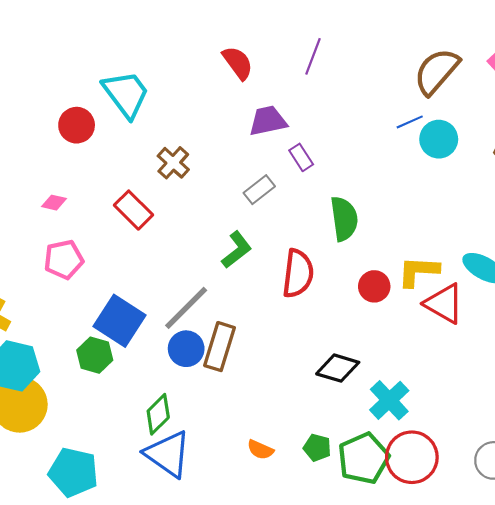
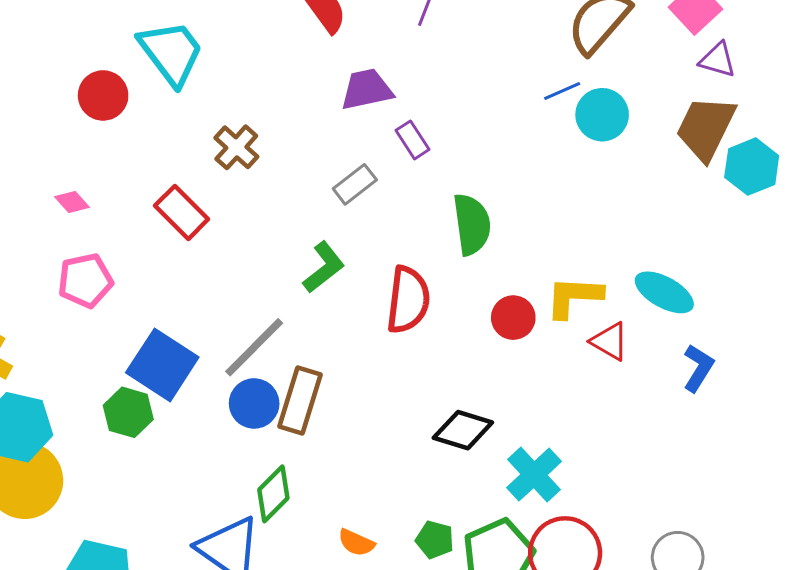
pink diamond: (54, 203) -> (72, 202), turned 35
red triangle: (444, 304) -> (610, 341), size x0.7
green diamond: (158, 414) -> (273, 494), moved

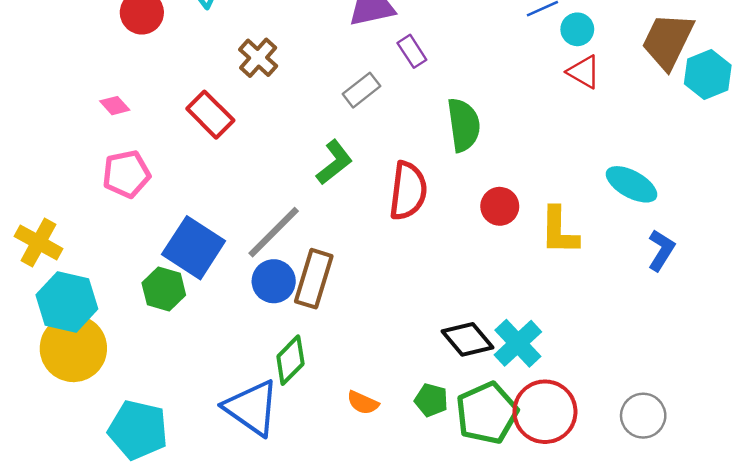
cyan circle: (602, 115) -> (577, 29), size x0.7
yellow L-shape: (574, 297) -> (559, 231), moved, turned -92
red triangle: (610, 341) -> (584, 72), moved
black diamond: (463, 430) -> (467, 339), moved, turned 33

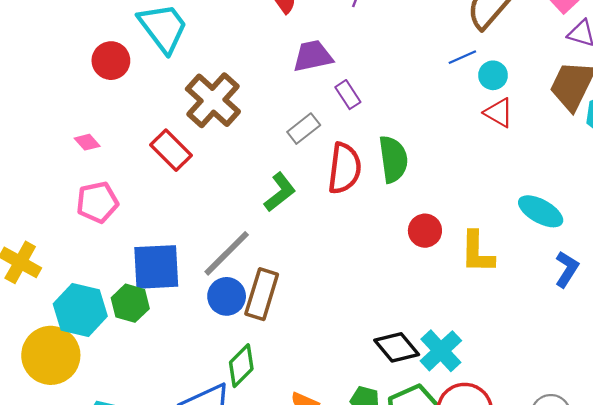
brown cross: (258, 58) -> (213, 100), size x1.6
red semicircle: (408, 191) -> (344, 168), moved
blue square: (194, 248) -> (156, 267), turned -36
cyan hexagon: (67, 302) -> (80, 310), moved

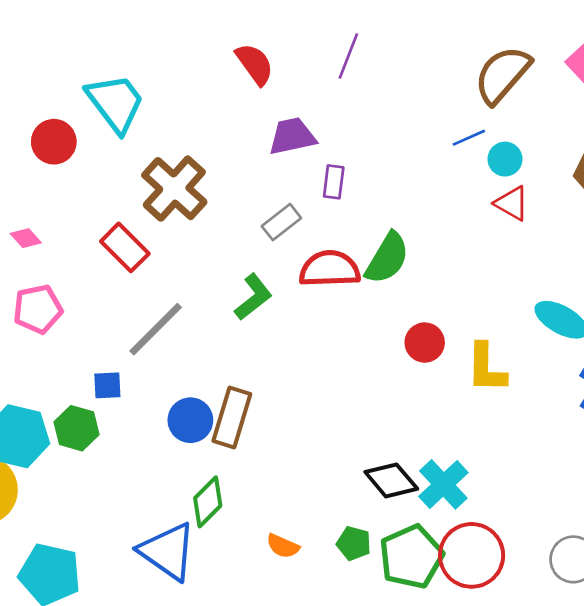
purple rectangle: (348, 95) -> (334, 182), turned 40
green semicircle: (393, 159) -> (387, 258), turned 39
red semicircle: (344, 168) -> (330, 269), turned -99
gray line: (227, 253) -> (156, 329), moved
blue square: (156, 267) -> (107, 385), size x0.5

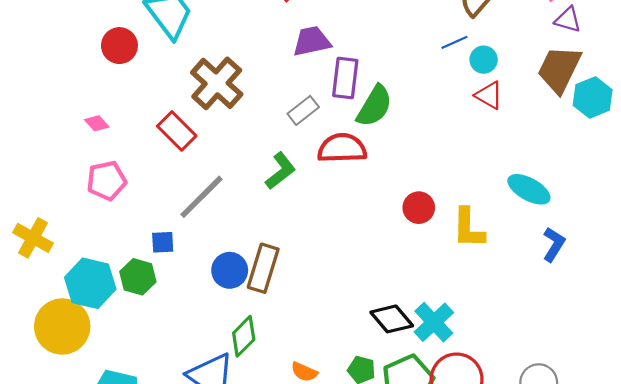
purple rectangle: (334, 182) -> (345, 78), size x1.5
green semicircle: (387, 258) -> (374, 106), moved

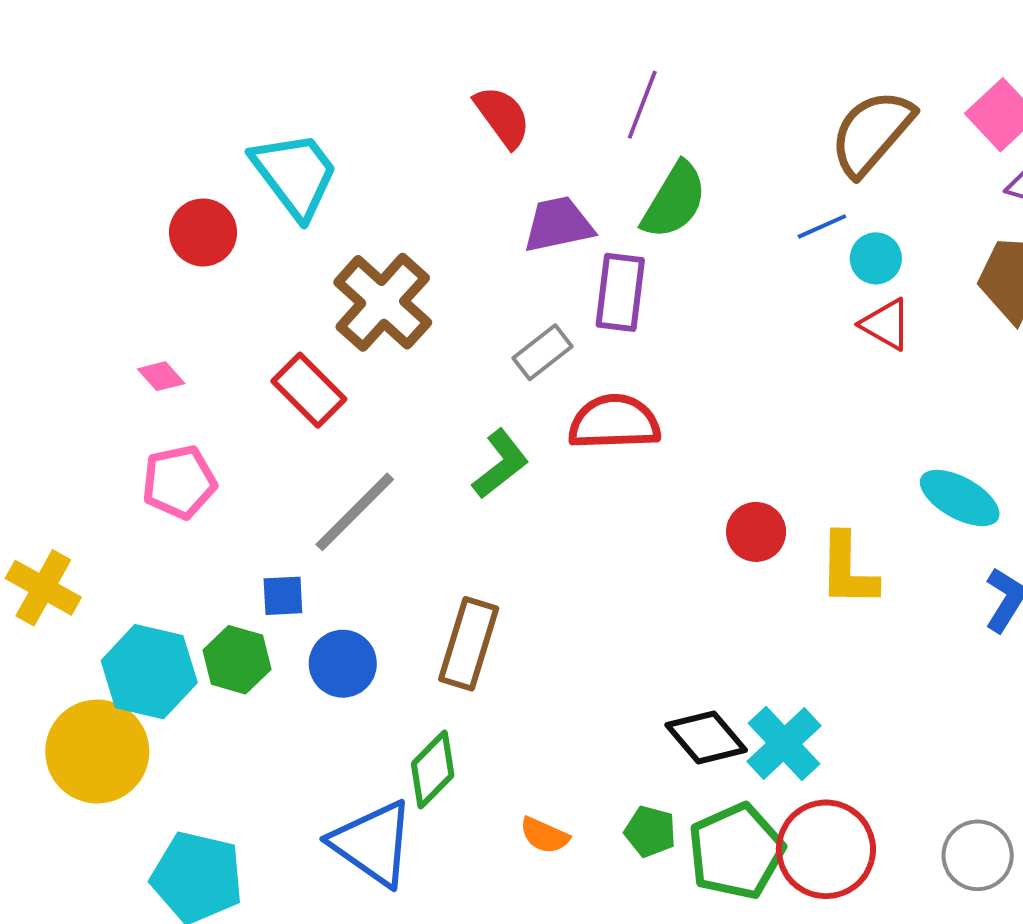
green semicircle: (374, 106) -> (674, 201), moved
blue circle: (230, 270) -> (343, 664), moved

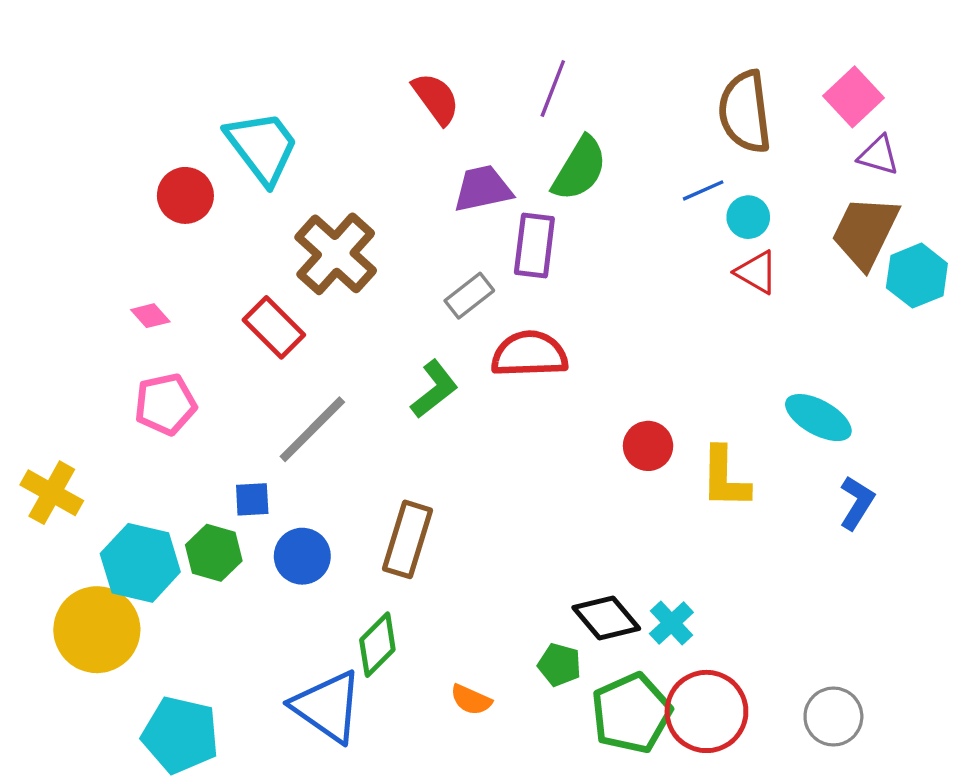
brown semicircle: (872, 133) -> (745, 112), turned -48
cyan cross: (784, 744) -> (671, 623), size x0.7
green pentagon: (650, 831) -> (560, 665), moved

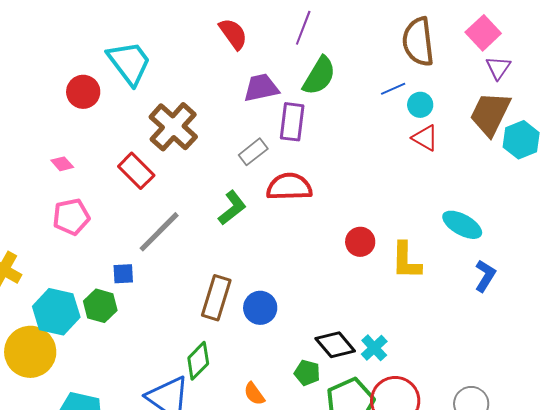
purple triangle: (879, 155) -> (498, 68), turned 48
blue circle: (302, 556) -> (260, 308), moved
orange semicircle: (471, 700) -> (254, 394), turned 30

